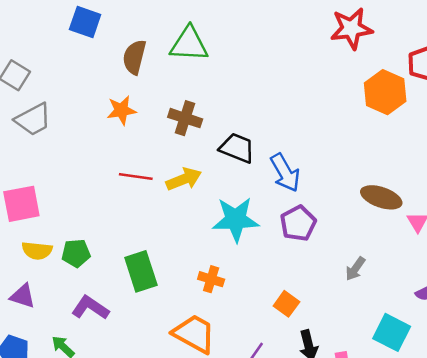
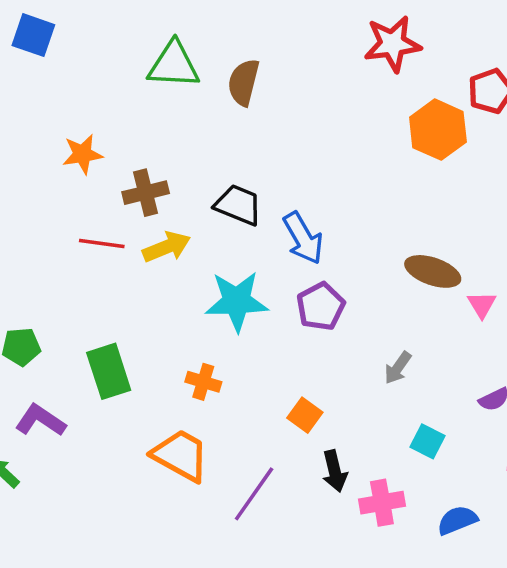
brown semicircle: (134, 57) -> (244, 82), moved
brown cross: (185, 118) -> (146, 193), moved, turned -32
cyan square: (392, 332) -> (427, 441), moved, size x0.7

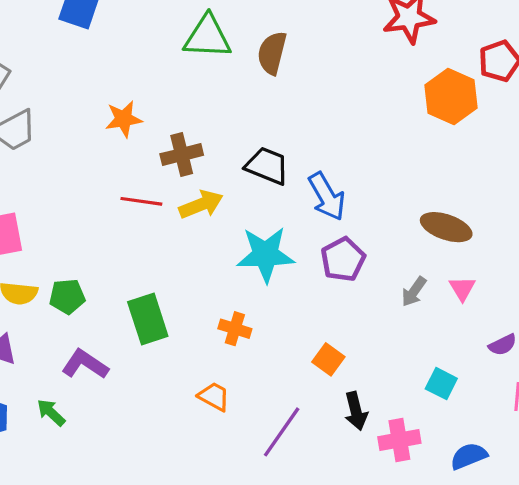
pink triangle: (482, 305) -> (462, 288), moved
gray arrow: (398, 368) -> (414, 292), moved
orange trapezoid: (181, 455) -> (214, 396), size x0.6

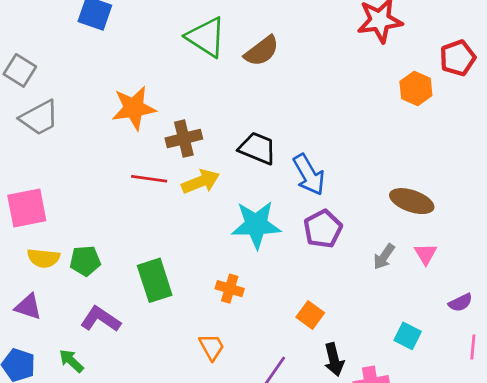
green triangle: (207, 37) -> (206, 37), turned 30
brown semicircle: (272, 53) -> (262, 51), turned -141
orange hexagon: (451, 96) -> (416, 89), size x0.7
orange star: (124, 119) -> (134, 108), size x1.4
orange trapezoid: (214, 396) -> (212, 347), turned 32

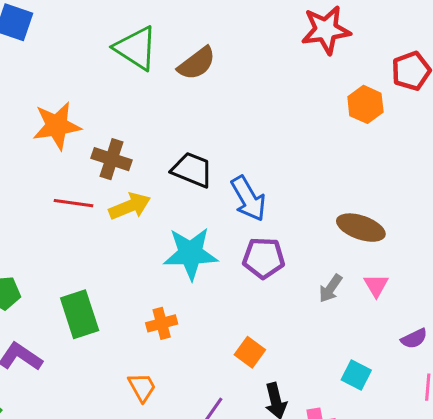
brown cross: (184, 139) -> (112, 159), turned 32
purple pentagon: (323, 229) -> (264, 258), turned 30
orange cross: (230, 289) -> (162, 323), turned -32

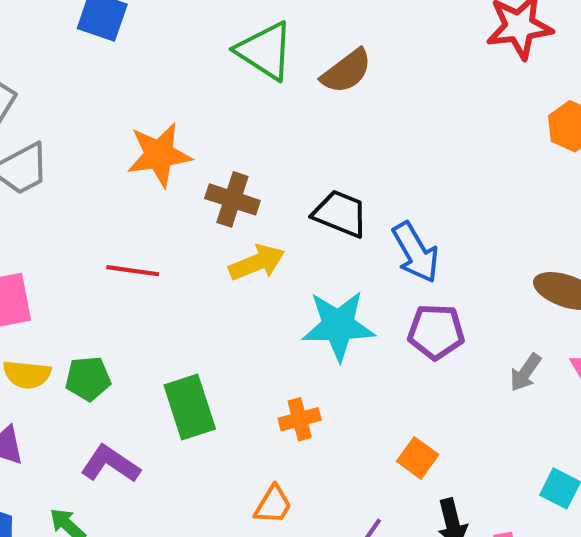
red line: (73, 203) -> (133, 271), moved
orange trapezoid: (142, 387) -> (273, 505), turned 60

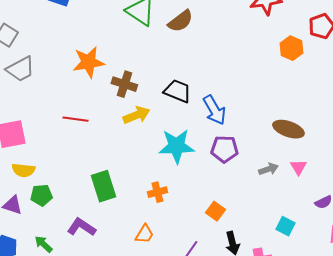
gray arrow: (525, 372) -> (268, 169), turned -144
green pentagon: (88, 379) -> (41, 195), moved
purple L-shape: (110, 464) -> (81, 227), moved

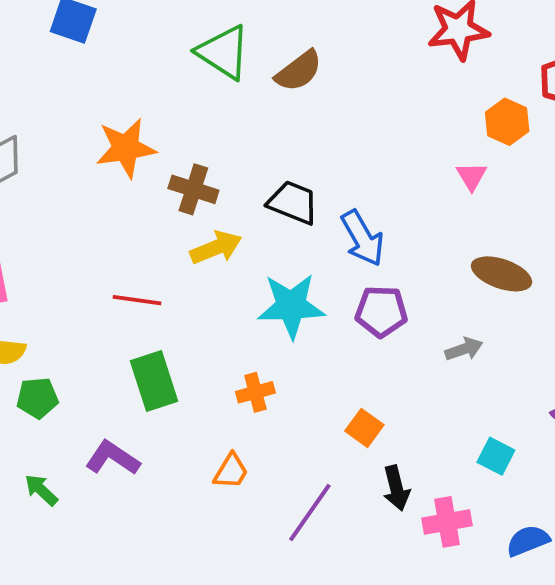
red line: (75, 119) -> (137, 300), moved
pink triangle: (298, 167) -> (471, 176), moved

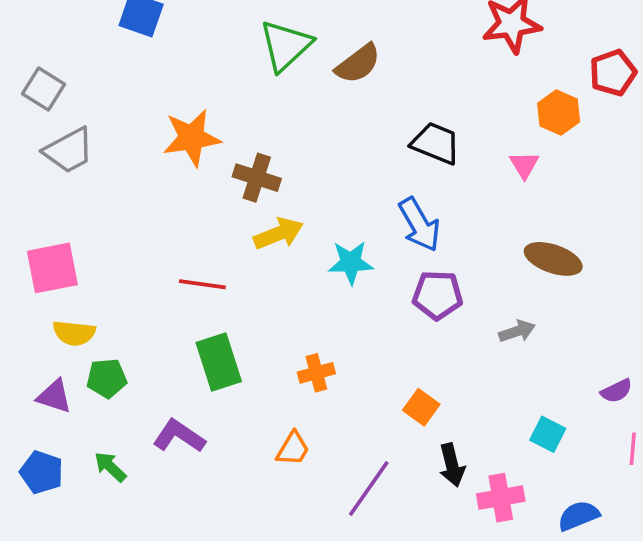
green triangle: (223, 52) -> (286, 46), turned 44
black trapezoid: (293, 203) -> (436, 143), moved
cyan star: (291, 306) -> (351, 263), moved, size x0.7

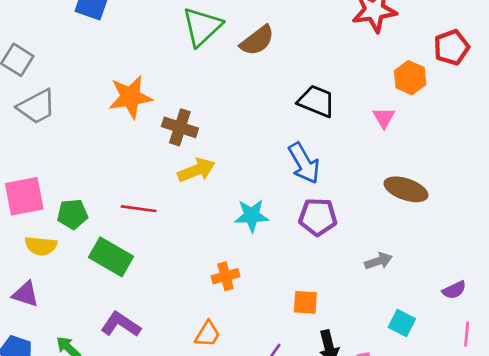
cyan star: (351, 263) -> (252, 216), moved
gray arrow: (517, 331) -> (378, 261), moved
green rectangle: (219, 362) -> (111, 257), moved, turned -42
green pentagon: (107, 378) -> (72, 214), moved
orange square: (421, 407) -> (305, 302), turned -32

